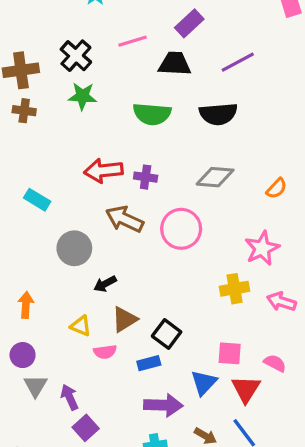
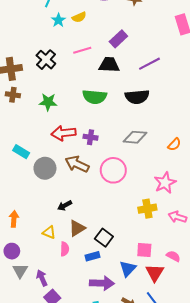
green star: (82, 96) -> (48, 102), moved
gray circle: (74, 248) -> (45, 168), moved
pink semicircle: (105, 352) -> (65, 249), turned -80

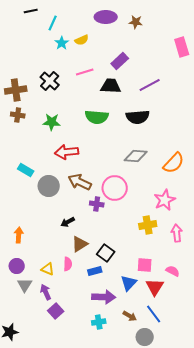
purple cross: (90, 137) -> (97, 204), moved
orange semicircle: (174, 144) -> (174, 163), size x1.6
pink arrow: (177, 217) -> (177, 233), turned 66
yellow triangle: (49, 232) -> (48, 269), moved

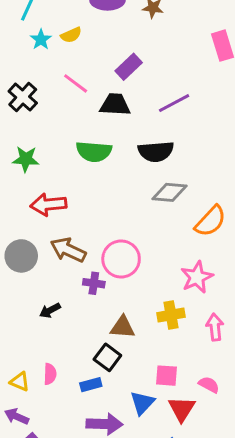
pink line: (85, 72) -> (76, 83), turned 54
gray diamond: (136, 156) -> (170, 192), moved
brown triangle: (80, 244) -> (123, 327), moved, turned 36
purple arrow: (46, 292) -> (17, 416), turned -42

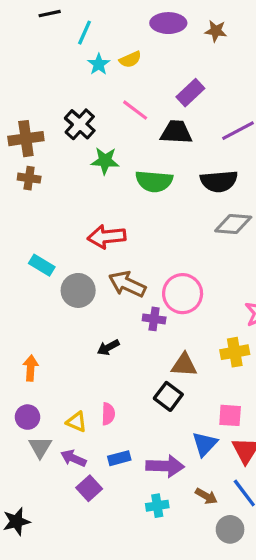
green star: (26, 159) -> (105, 161), moved
blue rectangle: (91, 385) -> (119, 458), moved

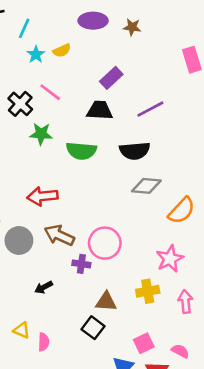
pink line: (135, 110) -> (50, 92), moved
pink square: (230, 415) -> (144, 343), turned -30
yellow triangle: (77, 422) -> (22, 330), moved

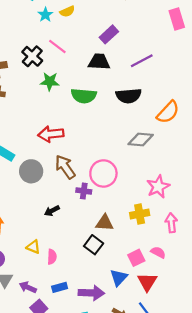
gray diamond: (146, 186) -> (141, 140), moved
orange semicircle: (182, 211) -> (168, 112), moved
brown arrow: (59, 235) -> (65, 167), turned 30
pink semicircle: (180, 351) -> (158, 252), moved

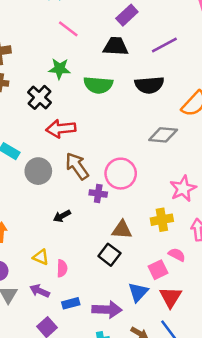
black cross: (32, 56) -> (40, 97), moved
pink semicircle: (158, 252) -> (177, 255), moved
purple arrow: (28, 287) -> (40, 291), moved

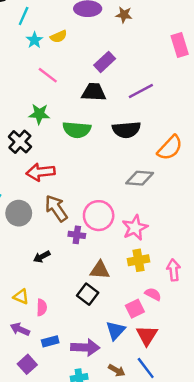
pink star: (183, 189) -> (135, 228), moved

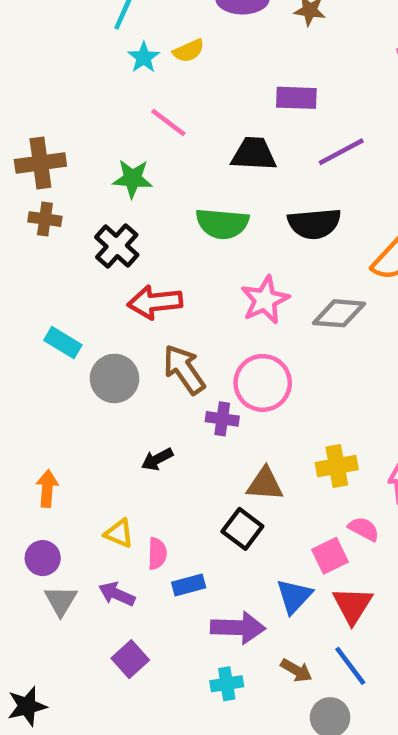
purple rectangle: (105, 62) -> (296, 98), moved, turned 45
green star: (39, 114) -> (132, 179), moved
pink star: (135, 228) -> (265, 300), moved
blue rectangle: (50, 341) -> (189, 585), moved

